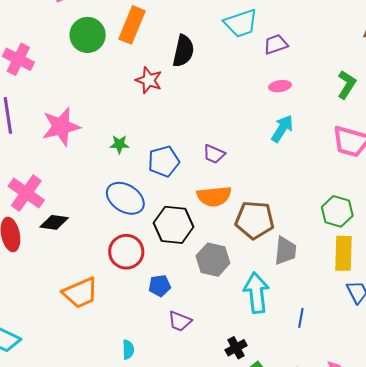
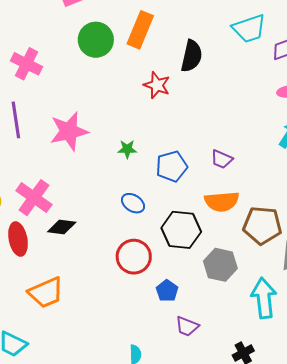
blue ellipse: (125, 198) -> (133, 203), size x0.6
blue pentagon: (160, 286) -> (167, 291), turned -30
orange trapezoid: (80, 293) -> (46, 293), moved

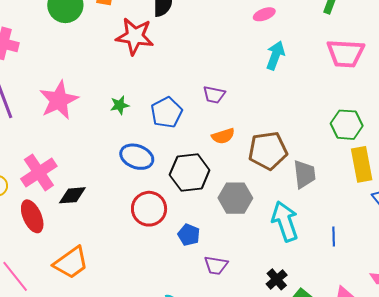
red star: (157, 85) -> (135, 36), size x1.4
pink cross: (34, 198) -> (39, 172), turned 33
orange semicircle: (222, 202) -> (223, 136), size x0.7
blue ellipse: (133, 203) -> (137, 157), size x1.4

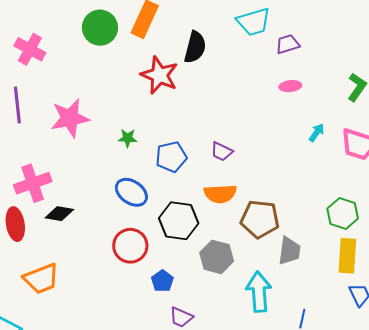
cyan arrow: (275, 55) -> (317, 133), moved, size x0.7
orange semicircle: (223, 136) -> (220, 194), size x1.4

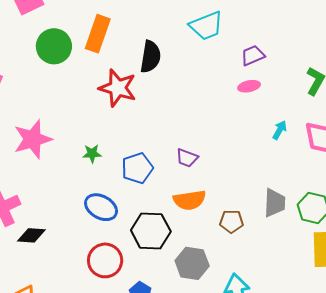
purple trapezoid: (288, 44) -> (253, 55), moved
brown pentagon: (260, 219) -> (231, 221), size x0.6
gray trapezoid: (289, 251) -> (275, 203), moved

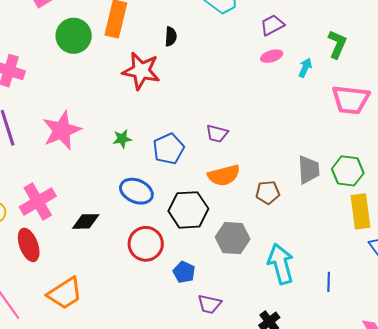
black semicircle: (151, 57) -> (171, 37), size x0.6
cyan arrow: (280, 130) -> (305, 68), moved
black diamond: (31, 235) -> (86, 221), moved

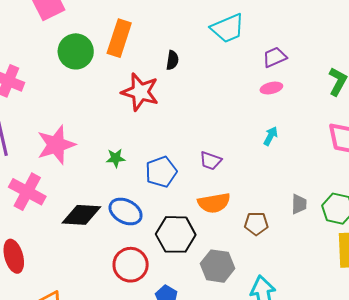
cyan arrow: (305, 68) -> (271, 136), moved
gray trapezoid: (309, 170) -> (299, 204), size x0.7
pink cross: (38, 201) -> (27, 192), moved, turned -36
black diamond: (86, 221) -> (81, 215), moved, size x1.4

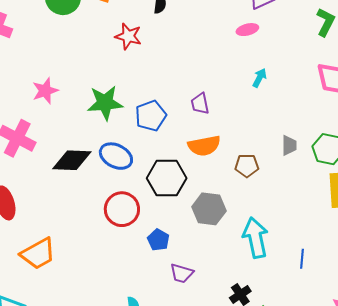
pink ellipse: (271, 88) -> (247, 30), moved
red star: (140, 92) -> (128, 36), size x0.7
pink star: (56, 145) -> (45, 91), size x0.7
green star: (116, 158) -> (105, 103), size x1.8
purple trapezoid: (211, 161) -> (200, 104), turned 60

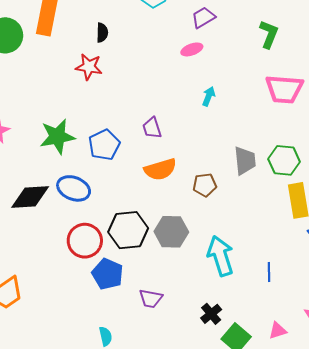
red star: (128, 36) -> (89, 67), moved
gray trapezoid: (289, 145) -> (245, 161), size x1.4
black hexagon: (167, 178) -> (128, 230), moved
blue pentagon: (158, 240) -> (108, 274), moved, size x1.4

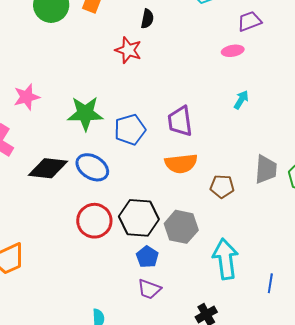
purple trapezoid: (152, 128) -> (180, 121), size x1.4
blue pentagon: (108, 274) -> (147, 257), moved, size x0.7

